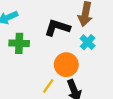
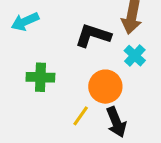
green cross: (19, 43) -> (40, 77), moved

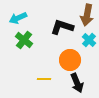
green cross: (40, 77) -> (24, 40), moved, turned 36
yellow line: (81, 116) -> (44, 79), moved, turned 56

